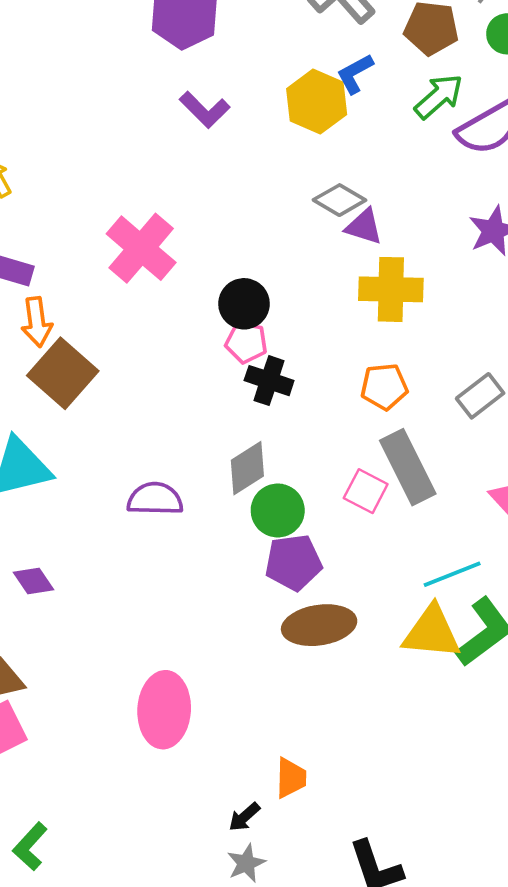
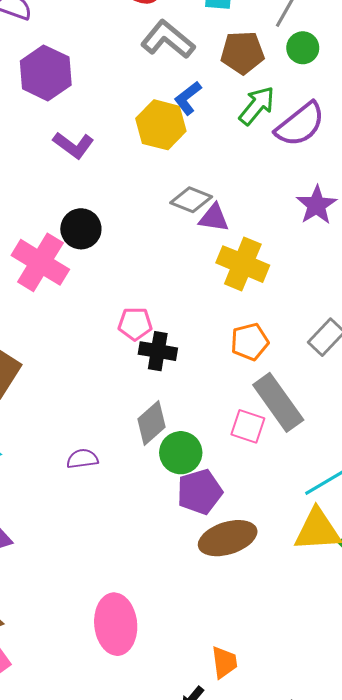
yellow cross: (391, 289) -> (243, 264), turned 30
black circle: (244, 304) -> (81, 229), moved
purple semicircle: (155, 499) -> (82, 459), size x0.7

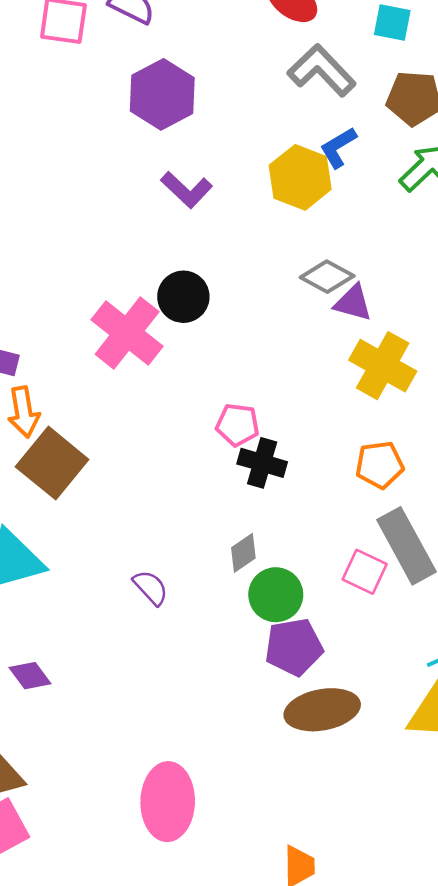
gray diamond: (152, 423) -> (243, 553), size x0.7
purple semicircle: (82, 459) -> (151, 588), turned 48

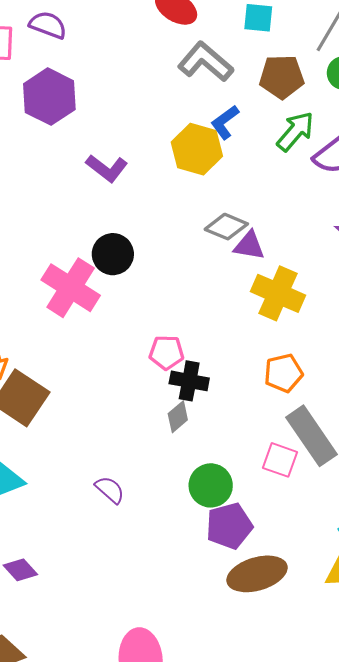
purple hexagon: (162, 94) -> (49, 97), moved
gray diamond: (243, 553) -> (178, 417), moved

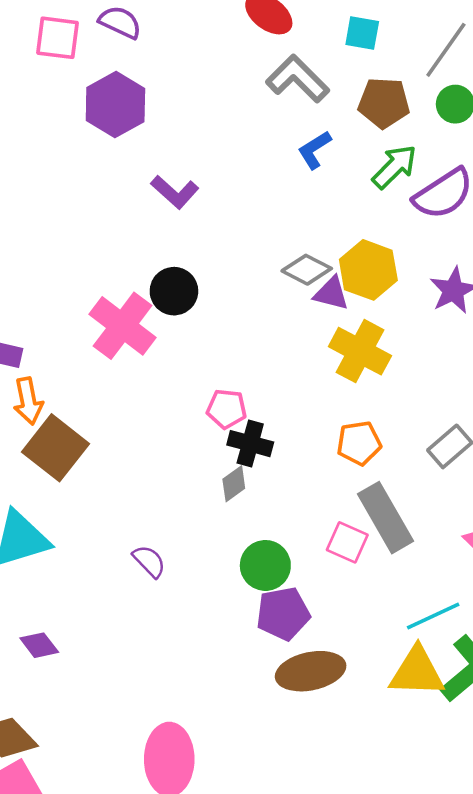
yellow hexagon: (197, 149) -> (368, 270), moved

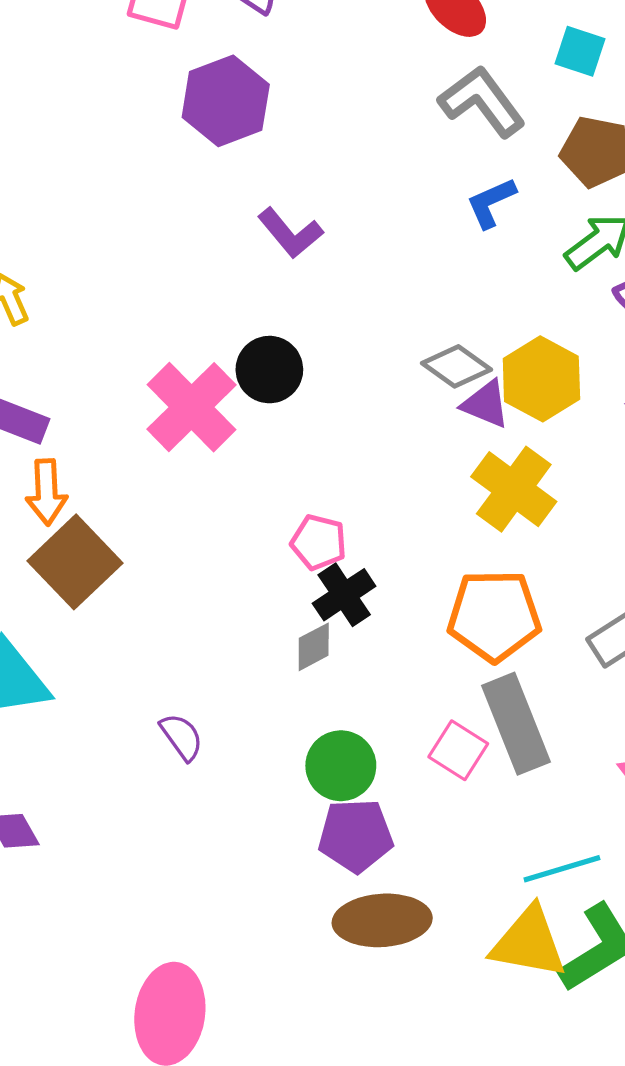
orange pentagon: (359, 443) -> (494, 616), size x1.5
black cross: (250, 444) -> (344, 595), turned 33

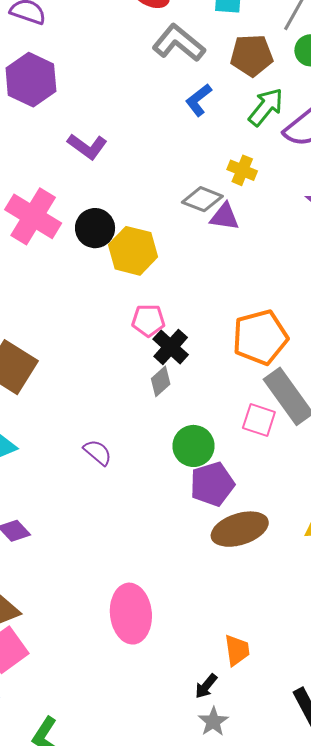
yellow hexagon: (541, 379) -> (133, 251), moved
pink cross: (192, 407) -> (33, 216), moved
yellow cross: (514, 489) -> (242, 170), moved, size x0.6

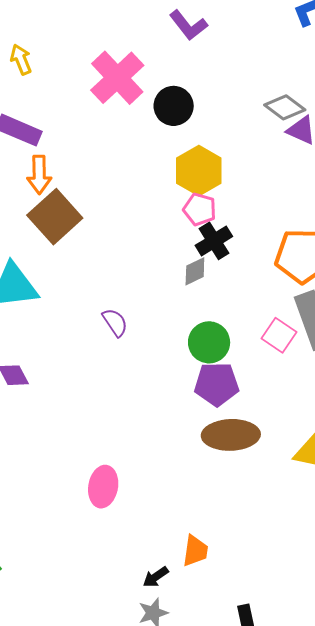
yellow hexagon: (133, 251) -> (199, 171), moved
pink ellipse: (131, 614) -> (103, 487), size x0.7

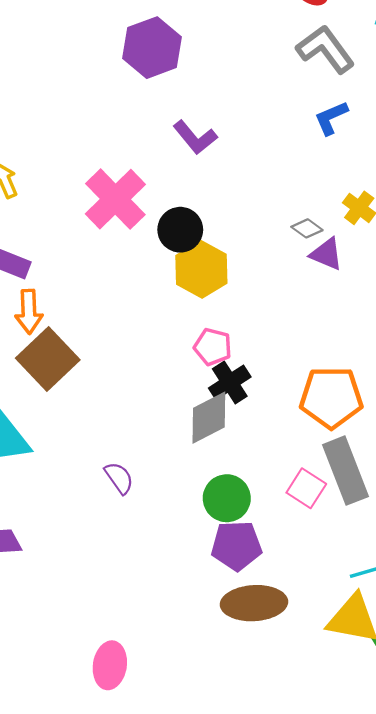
gray diamond: (285, 107) -> (307, 228), size x0.7
yellow hexagon: (199, 171) -> (201, 269), moved
gray diamond: (195, 271) -> (209, 418), size x1.6

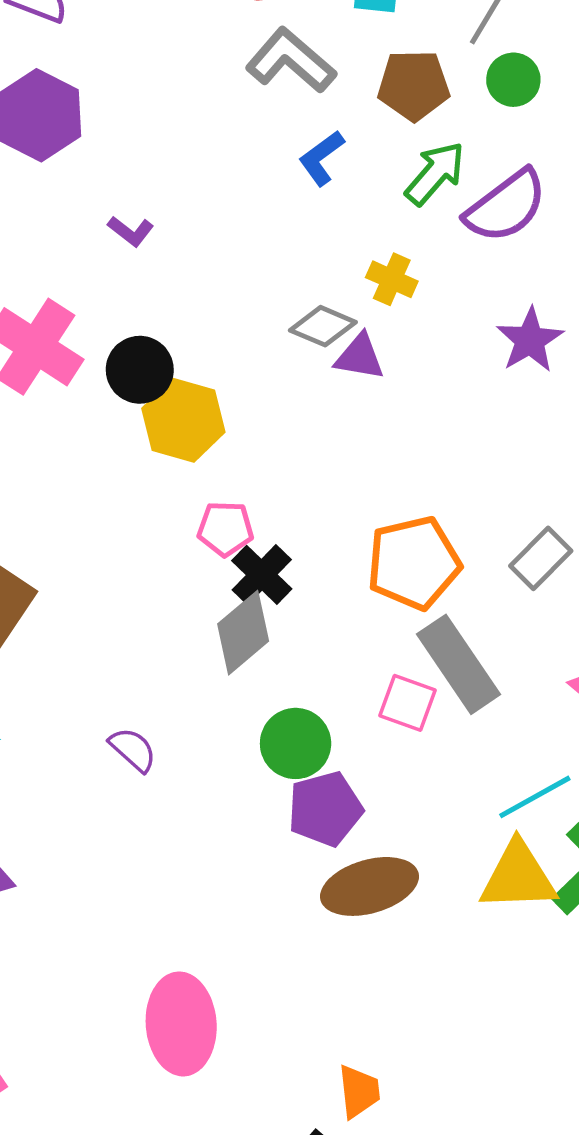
purple L-shape: (195, 137) -> (131, 231), size x0.7
gray diamond: (307, 228) -> (323, 326), size x1.4
pink ellipse: (110, 665) -> (181, 1024), size x1.4

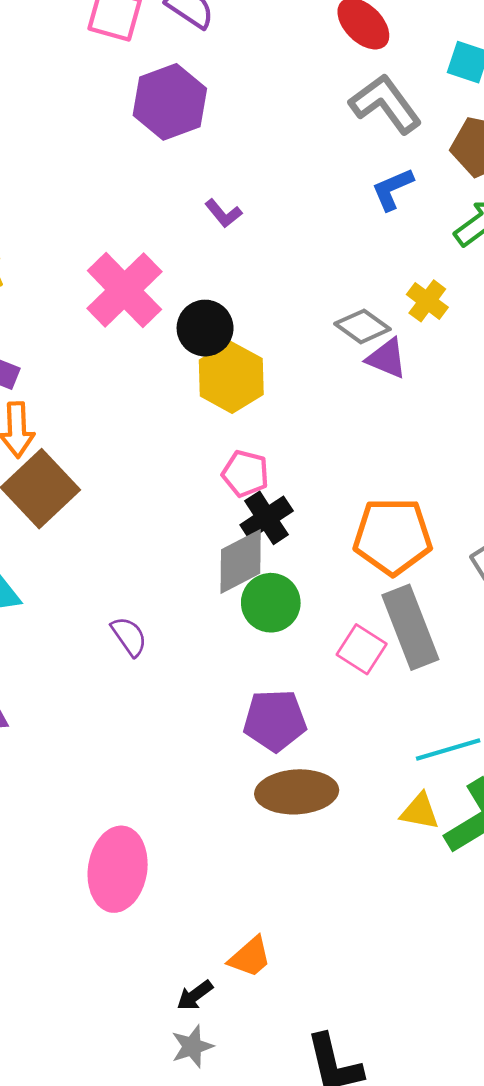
green circle: (296, 743) -> (271, 603), moved
yellow triangle: (518, 877) -> (420, 811), size x0.6
orange trapezoid: (359, 1091) -> (250, 957), turned 42

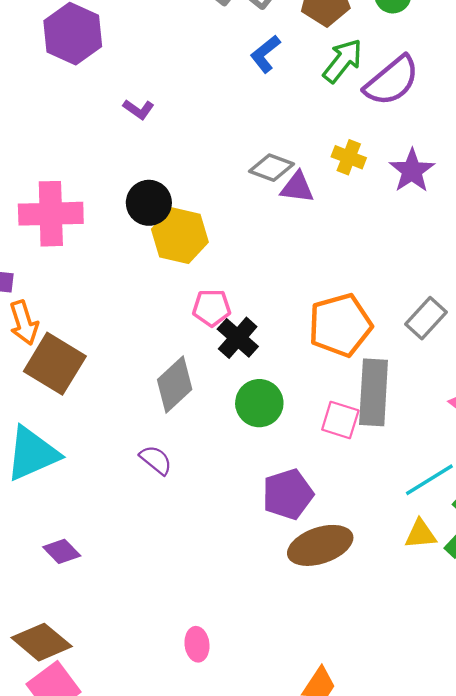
pink cross: (124, 290) -> (51, 214), moved, turned -32
yellow cross: (427, 301) -> (349, 157), moved
gray diamond: (241, 561) -> (175, 385), moved
gray rectangle: (410, 627) -> (374, 392), turned 40
pink ellipse: (118, 869) -> (197, 644), size x0.5

